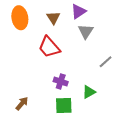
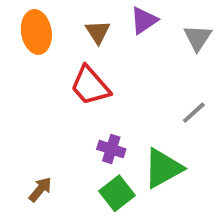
gray triangle: (86, 31) -> (198, 38), moved
green triangle: (89, 92) -> (163, 168), size x1.6
green square: (64, 106) -> (117, 193), turned -36

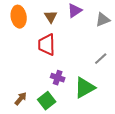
gray triangle: (198, 38) -> (103, 20), turned 35
red trapezoid: (90, 86) -> (47, 45), turned 40
green square: (117, 193) -> (47, 101), moved

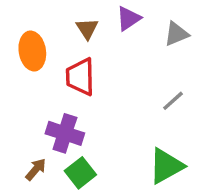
orange ellipse: (19, 17) -> (32, 51), moved
purple cross: (58, 78) -> (65, 133), moved, size x1.5
green triangle: (85, 88) -> (166, 166), moved

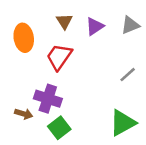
purple triangle: (128, 18) -> (95, 26), moved
red trapezoid: (80, 77) -> (59, 57), turned 36
brown arrow: (36, 169) -> (24, 114), moved, turned 66

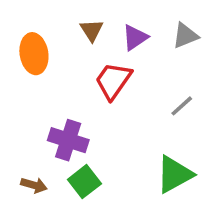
red trapezoid: (59, 57) -> (113, 81), moved
brown arrow: (24, 114) -> (34, 185), moved

